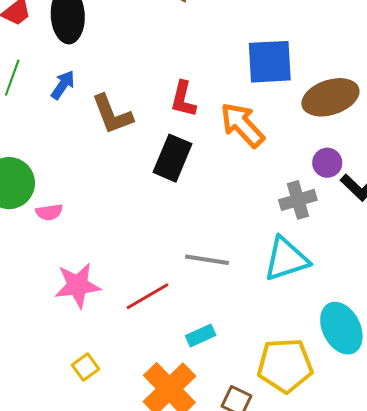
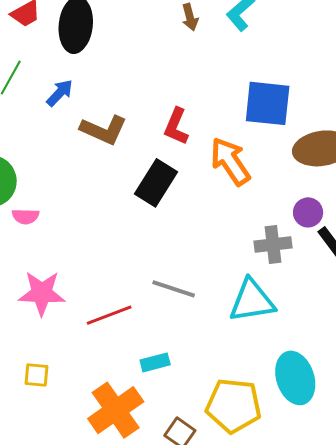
brown L-shape: (112, 114) -> (104, 130), turned -54
yellow square: (86, 367) -> (36, 375), turned 32

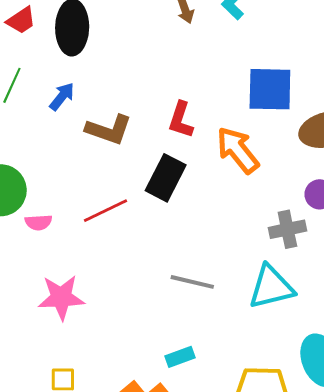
red line: (109, 315) -> (105, 211), moved

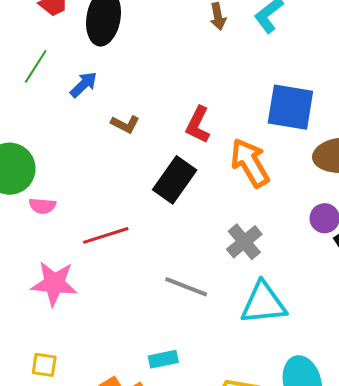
brown L-shape: (109, 130) -> (125, 124), size x0.6
red line: (105, 211) -> (106, 235), moved
gray cross: (287, 229) -> (244, 242), moved, turned -36

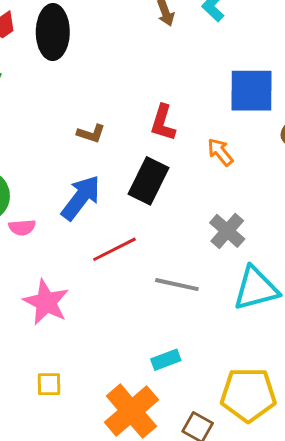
blue arrow: (84, 85) -> (81, 198), moved, size x1.6
orange arrow: (250, 163) -> (220, 152), size x0.6
red line: (106, 235) -> (114, 249), moved
pink star: (54, 283) -> (46, 302), turned 30

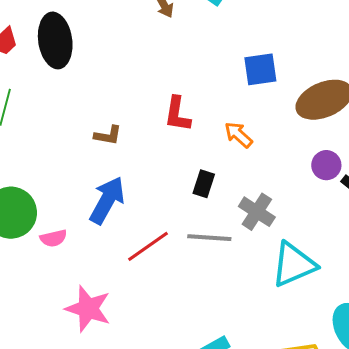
blue square: (251, 91) -> (260, 69), size x0.7
black rectangle: (149, 181) -> (204, 184), moved, size x0.6
gray line: (177, 285) -> (209, 238), moved

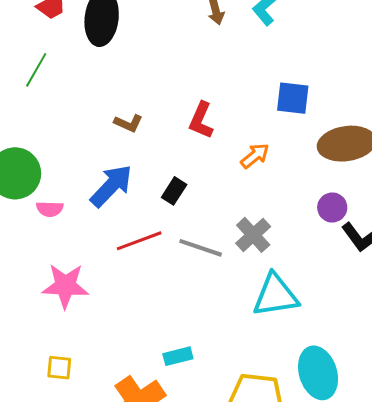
orange arrow: (238, 135) -> (255, 156), turned 84
black rectangle: (204, 184) -> (174, 191), moved
pink star: (88, 309) -> (65, 286), turned -30

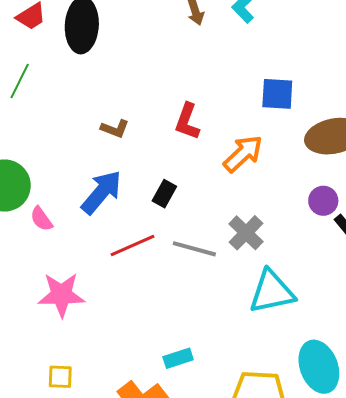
orange arrow: (255, 156) -> (243, 154), size x1.4
pink semicircle: (50, 209) -> (41, 219), turned 56

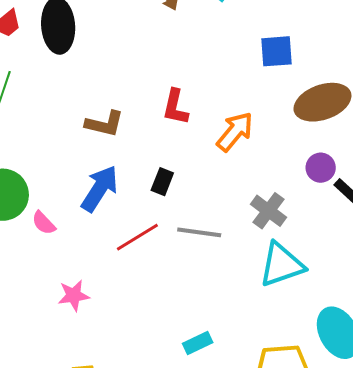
blue square: (277, 94) -> (277, 51), moved
brown L-shape: (115, 129) -> (105, 124), size x1.4
gray cross: (246, 233) -> (268, 211), moved
pink star: (61, 295) -> (74, 295), size x0.7

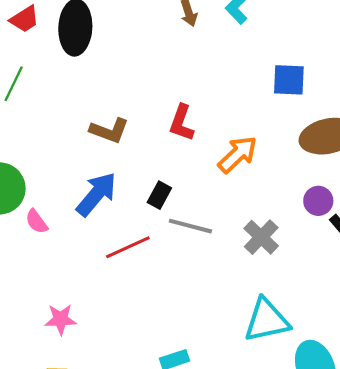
gray line: (199, 232) -> (190, 226), moved
cyan triangle: (282, 265) -> (267, 320), moved
pink star: (74, 295) -> (61, 319), moved

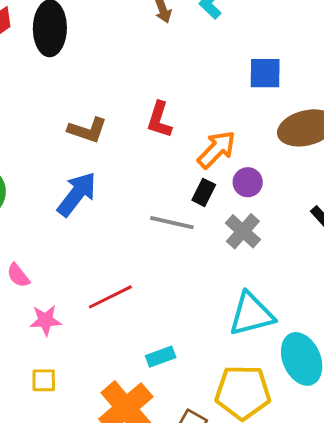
black rectangle: (159, 195) -> (204, 192), moved
purple circle: (318, 201) -> (248, 182), moved
pink semicircle: (37, 222) -> (18, 275), moved
red line: (128, 247) -> (110, 297), moved

